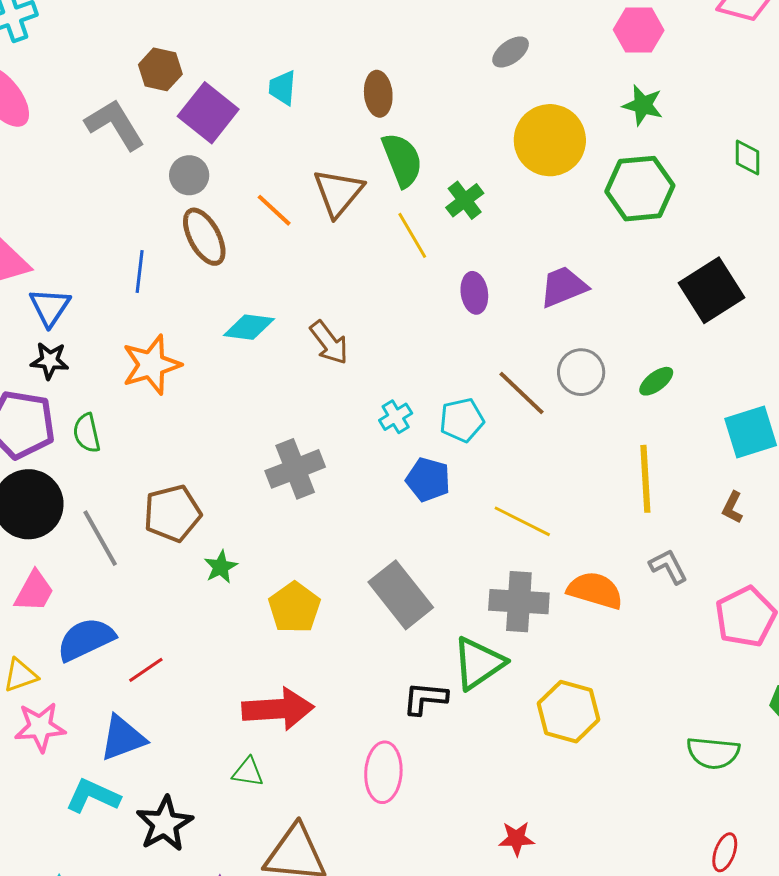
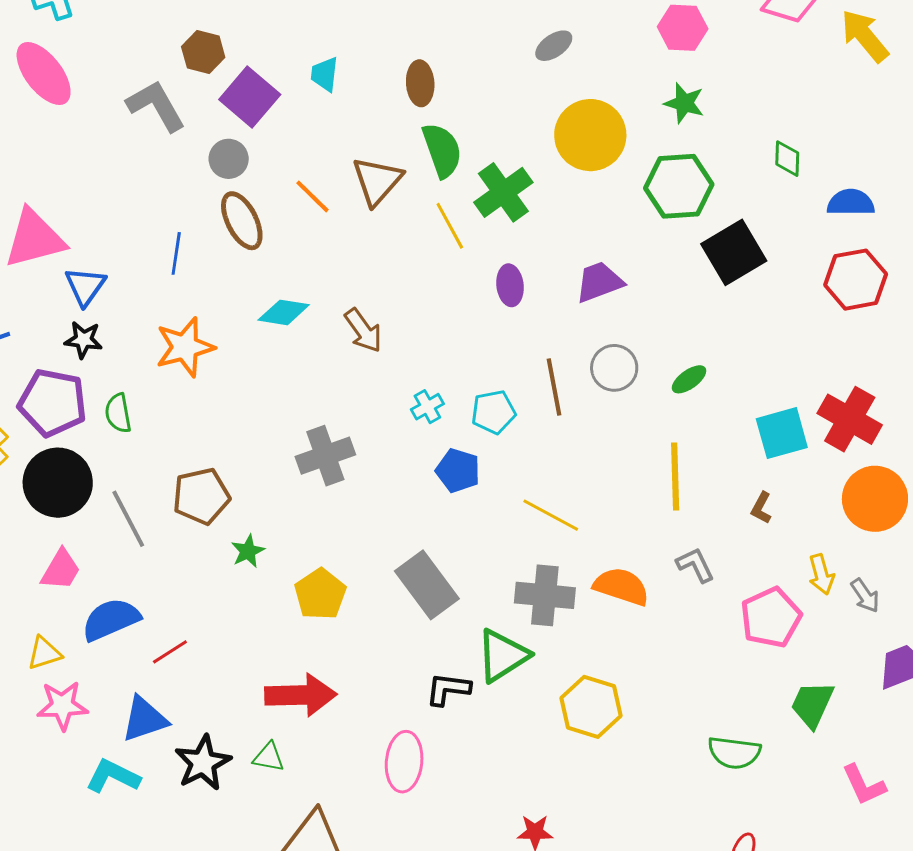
green cross: (465, 200) -> (503, 192), size x1.5
black square: (712, 290) -> (734, 252), moved
brown line: (521, 393) -> (554, 387), turned 34
black star: (165, 824) -> (203, 763), moved

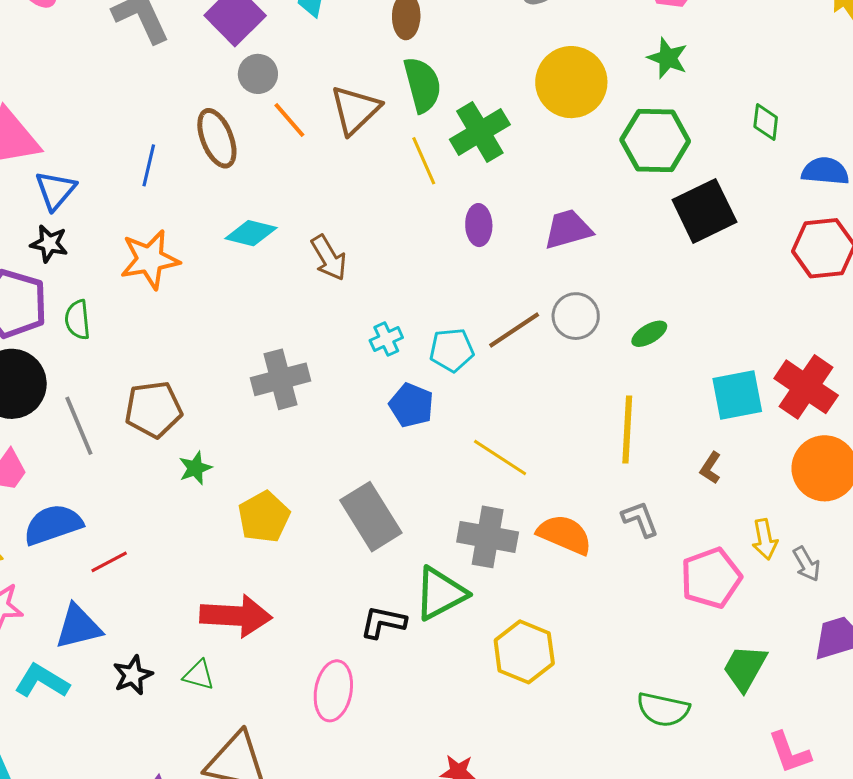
gray circle: (229, 159) -> (258, 74), moved
brown line: (554, 387) -> (514, 330), turned 62
black star: (203, 763) -> (133, 675), size x0.7

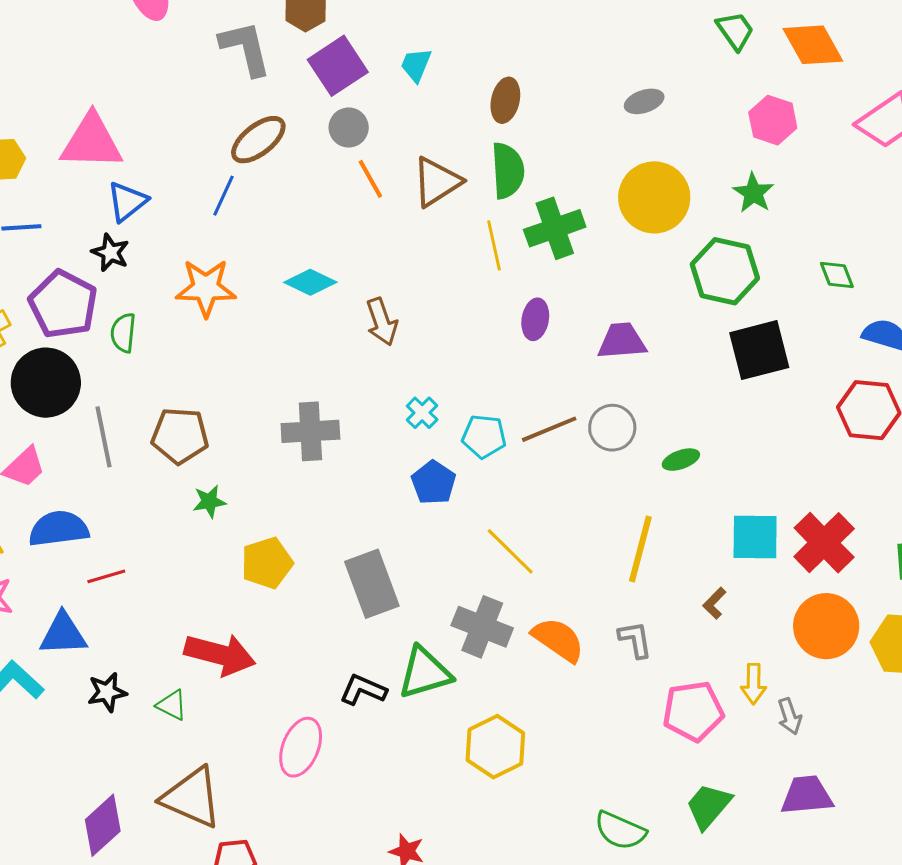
green diamond: (766, 122) -> (837, 275), turned -39
brown ellipse: (217, 138) -> (258, 140), moved, turned 62
cyan cross: (386, 339) -> (422, 413), turned -32

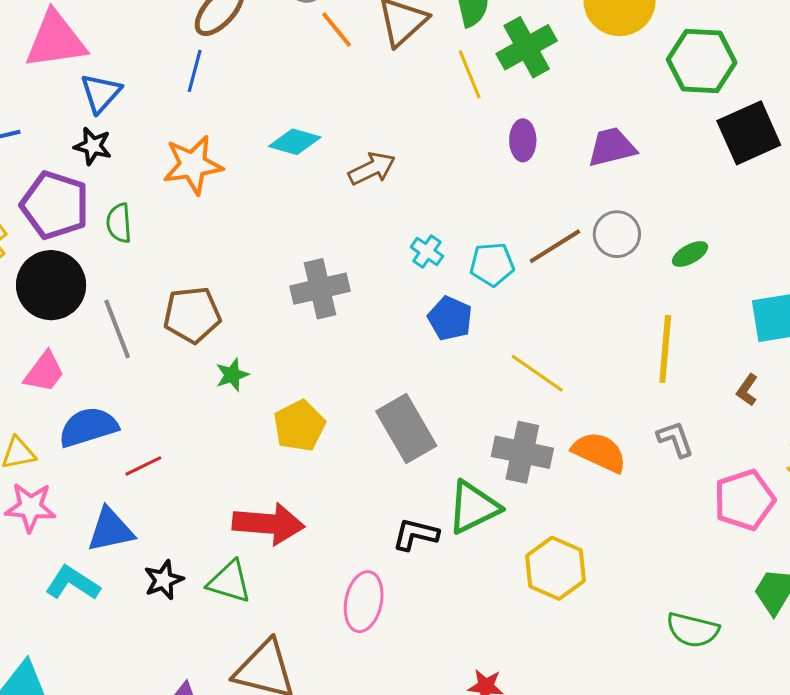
brown arrow: (382, 322) -> (372, 169), turned -87
green triangle: (172, 705) -> (230, 582), size x1.4

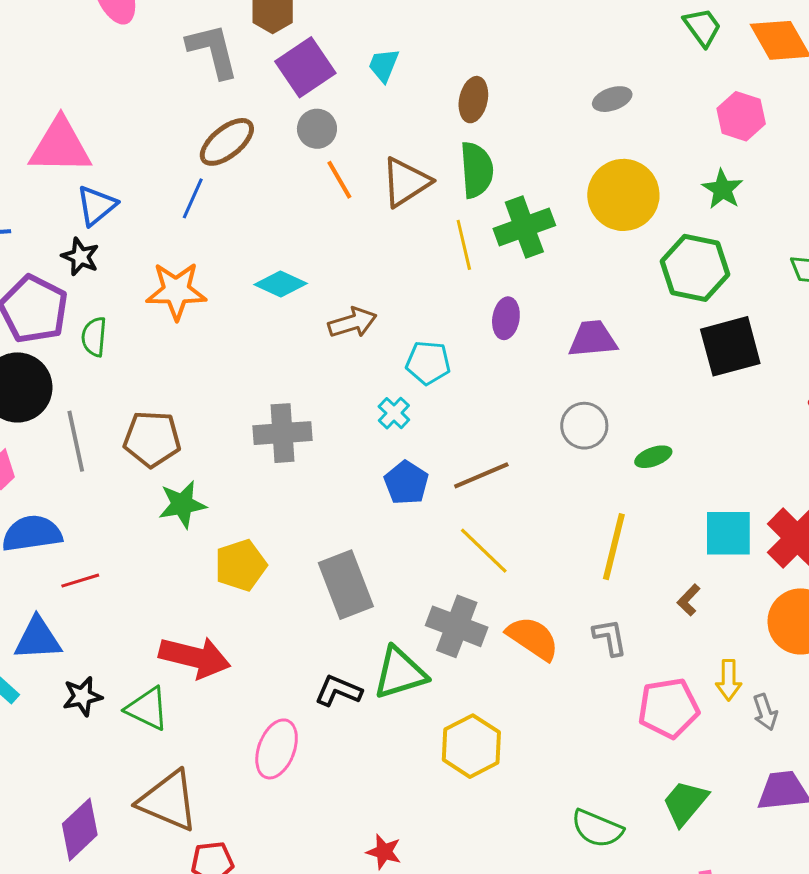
brown line: (555, 246) -> (481, 475), moved
cyan pentagon: (492, 264) -> (428, 363), moved
green star: (232, 375) -> (182, 504), size x1.4

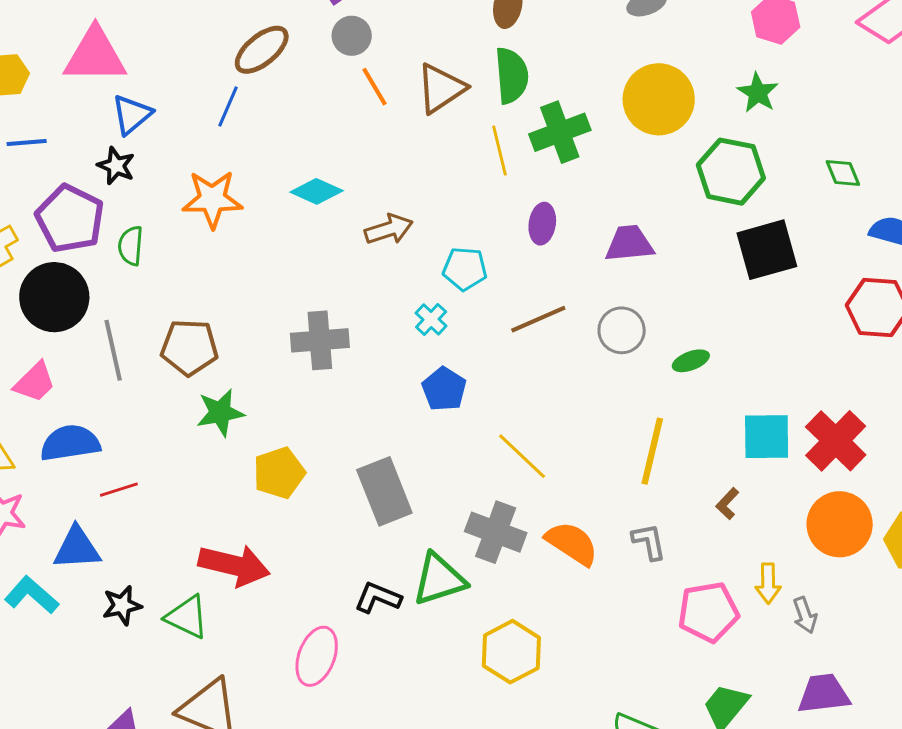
brown line: (481, 475) -> (538, 319), moved

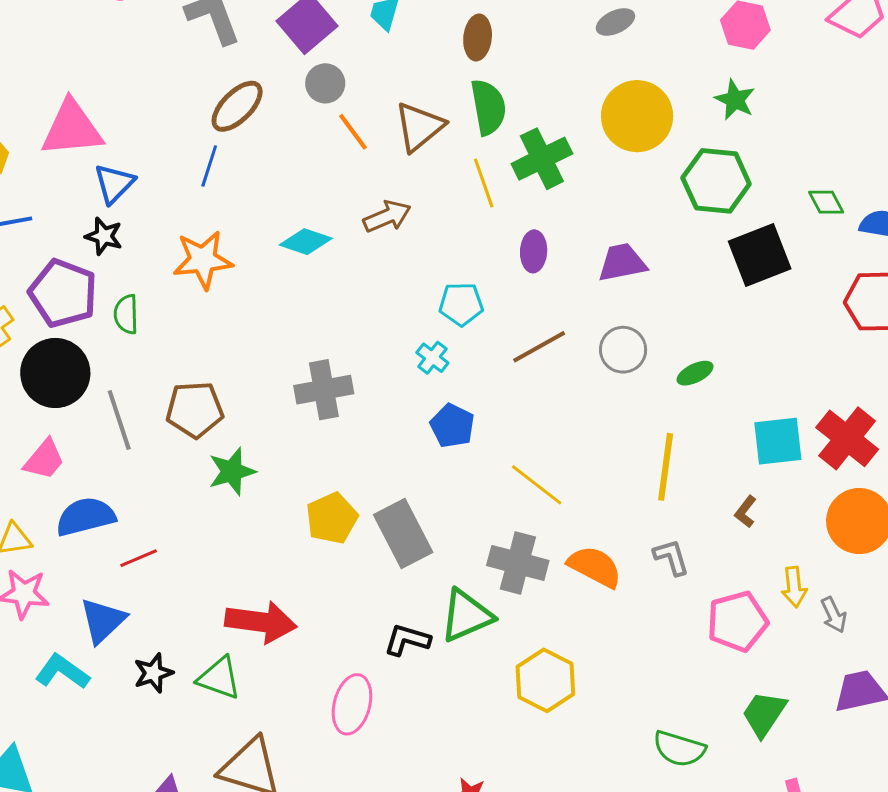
green diamond: (843, 173) -> (826, 202), moved
brown arrow: (389, 229) -> (387, 216), moved
yellow pentagon: (279, 473) -> (332, 518), moved
blue triangle: (77, 548) -> (103, 621), turned -34

